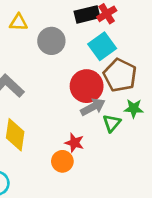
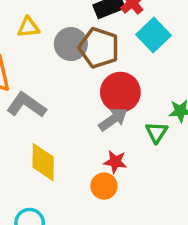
cyan square: (102, 46) -> (153, 35), moved
brown pentagon: (120, 75) -> (99, 48), moved
gray arrow: (93, 107) -> (113, 119), moved

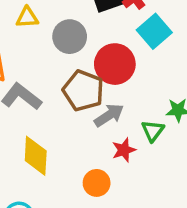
brown pentagon: (99, 48) -> (83, 91), moved
red circle: (120, 92) -> (115, 64), moved
red star: (115, 162) -> (124, 150), moved, turned -30

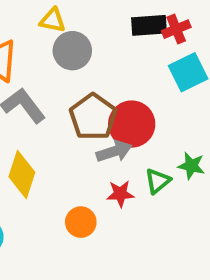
gray circle: (70, 37) -> (72, 51), moved
red circle: (115, 64) -> (132, 124), moved

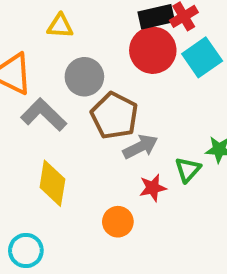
gray circle: (72, 51) -> (84, 77), moved
red circle: (132, 124) -> (153, 50), moved

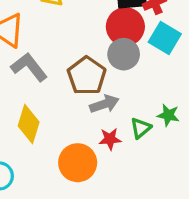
cyan square: (202, 57) -> (165, 38), turned -32
gray circle: (84, 77) -> (124, 54), moved
orange circle: (118, 222) -> (78, 163), size x1.5

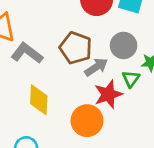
gray circle: (124, 54) -> (124, 45), moved
red star: (110, 139) -> (108, 94), size x1.5

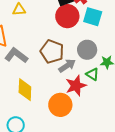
green triangle: (131, 79) -> (92, 74), turned -32

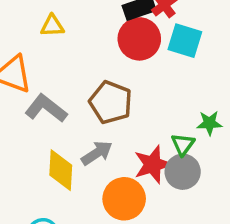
gray circle: (87, 50) -> (183, 172), moved
gray arrow: (67, 66) -> (97, 153), moved
green triangle: (92, 74) -> (183, 144), turned 32

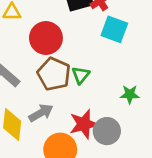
red circle: (139, 39) -> (46, 38), moved
green triangle: (183, 144) -> (81, 75), moved

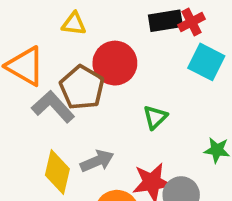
brown pentagon: (54, 74) -> (82, 88), moved

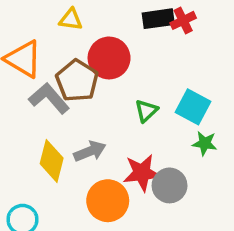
cyan square: (206, 62) -> (193, 107), moved

